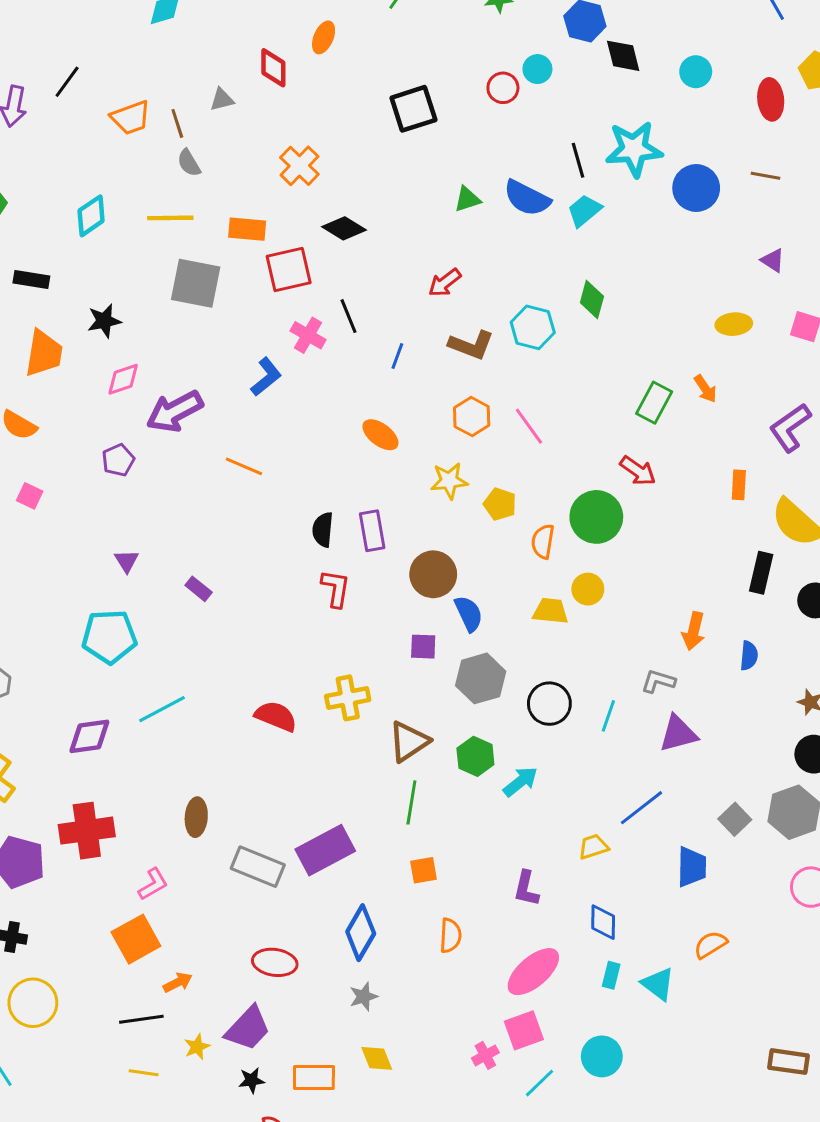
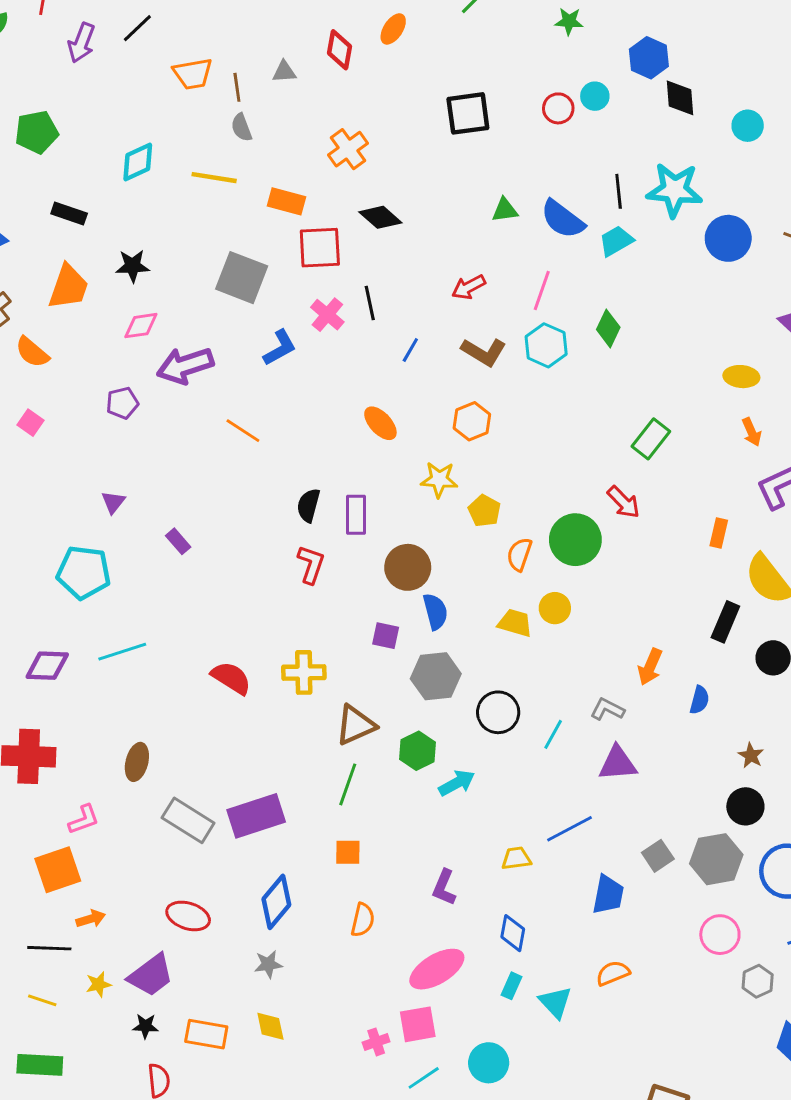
gray square: (196, 283) -> (242, 278), moved
orange arrow: (705, 389) -> (752, 432), moved
pink line: (529, 426) -> (542, 290), moved, turned 45

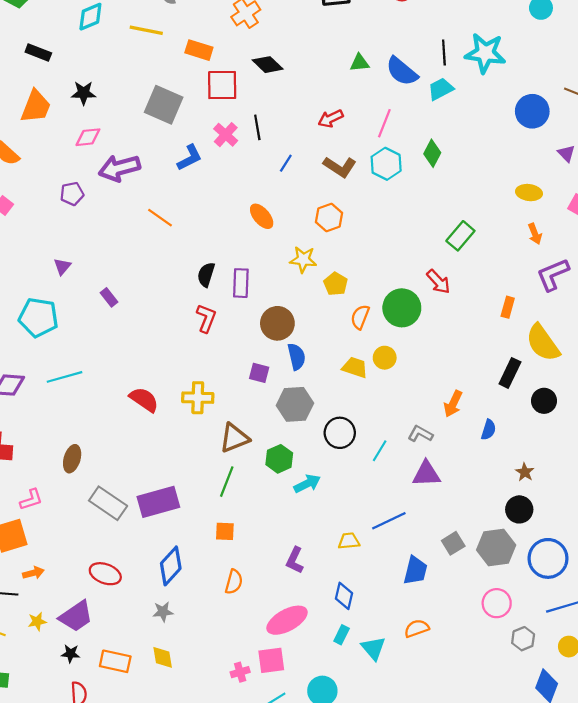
blue circle: (728, 238) -> (532, 111), moved

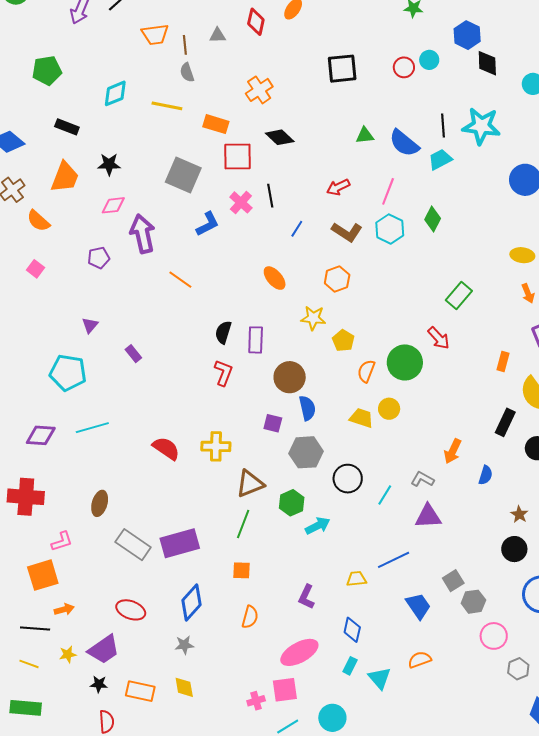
purple arrow: (119, 168) -> (143, 234), turned 93
gray hexagon: (496, 547) -> (473, 602), moved, size x0.7
blue trapezoid: (415, 570) -> (418, 606), turned -48

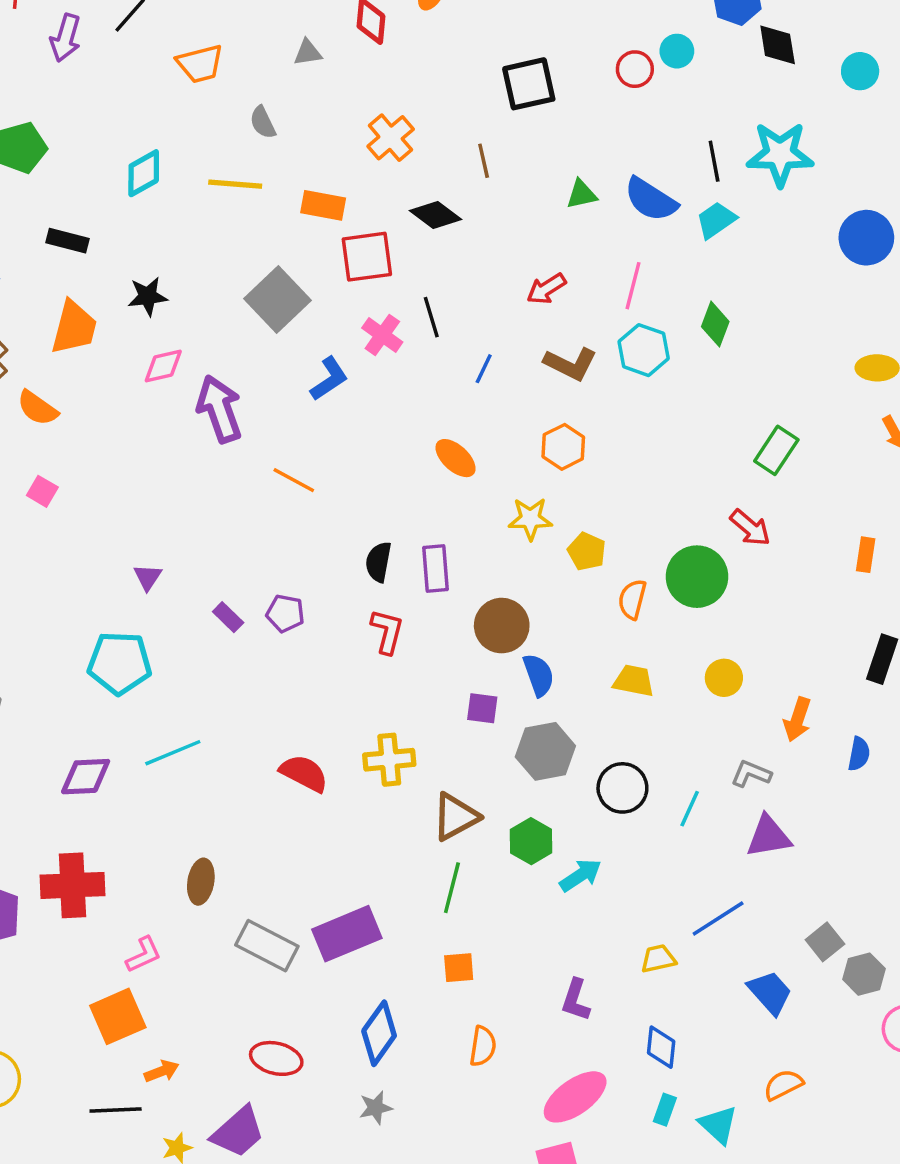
brown line: (185, 45) -> (484, 161), moved
gray square: (183, 175) -> (277, 300), turned 30
purple pentagon: (99, 258) -> (285, 613), moved, turned 30
yellow circle: (389, 409) -> (724, 678), moved

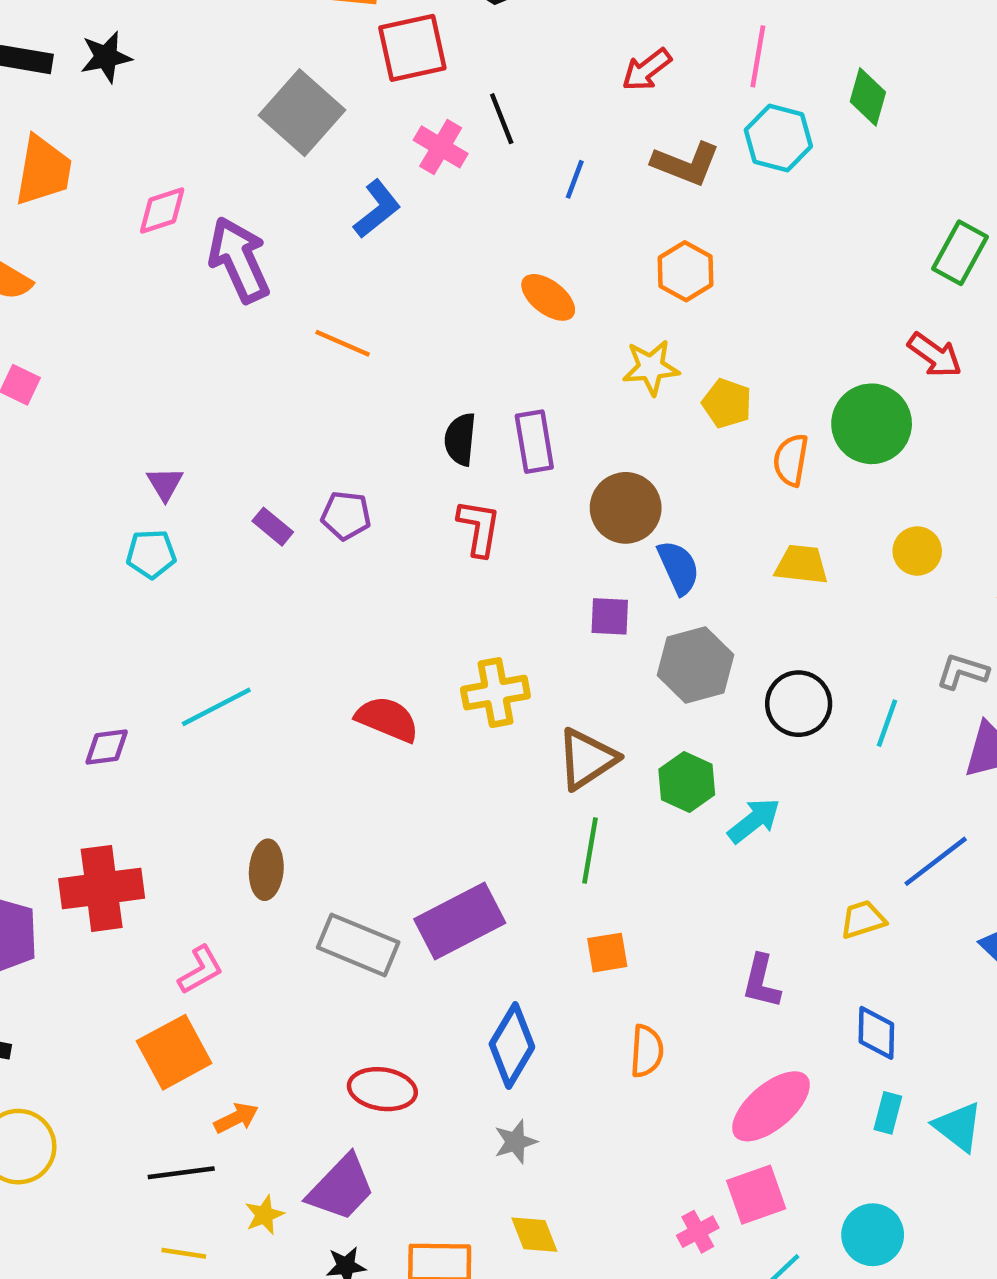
black star: (148, 296) -> (106, 57), moved
cyan pentagon: (120, 663) -> (151, 554), moved, size x0.6
purple diamond: (86, 777) -> (107, 747), size x0.7

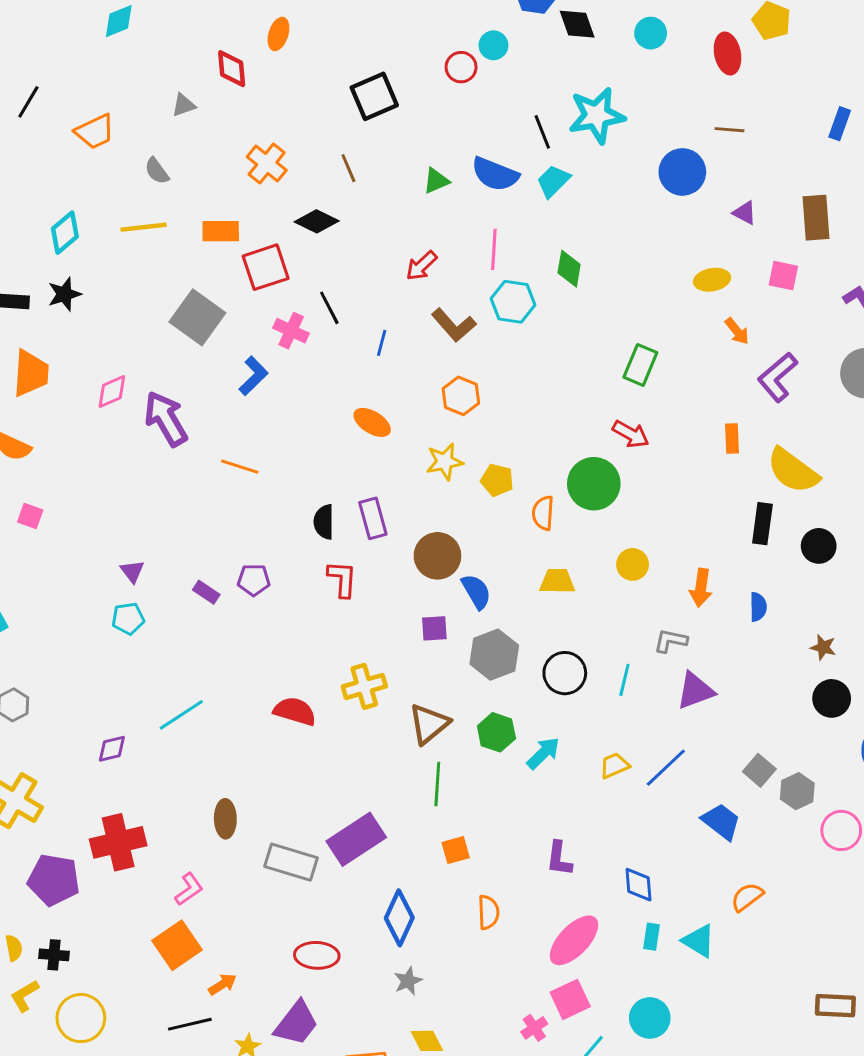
brown L-shape: (686, 164) -> (454, 325), turned 33
yellow trapezoid: (863, 919) -> (614, 766), moved

